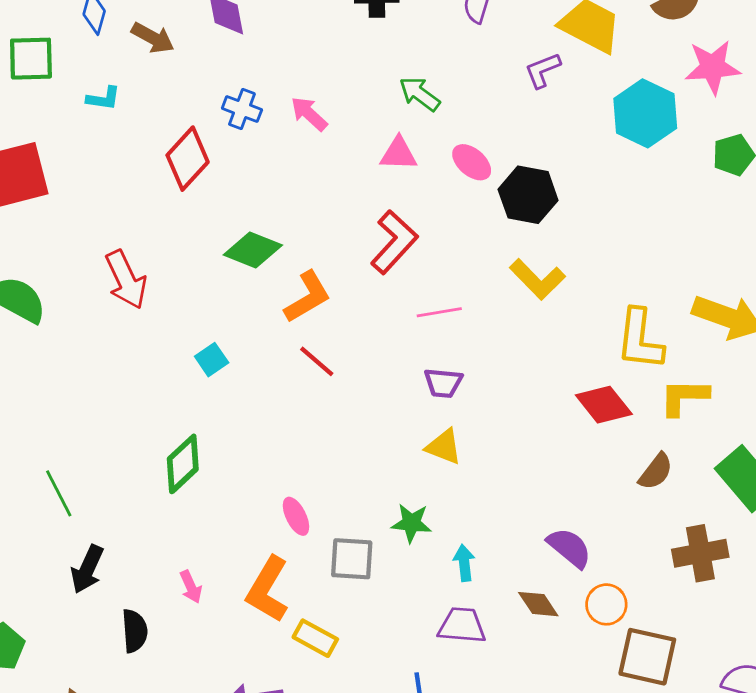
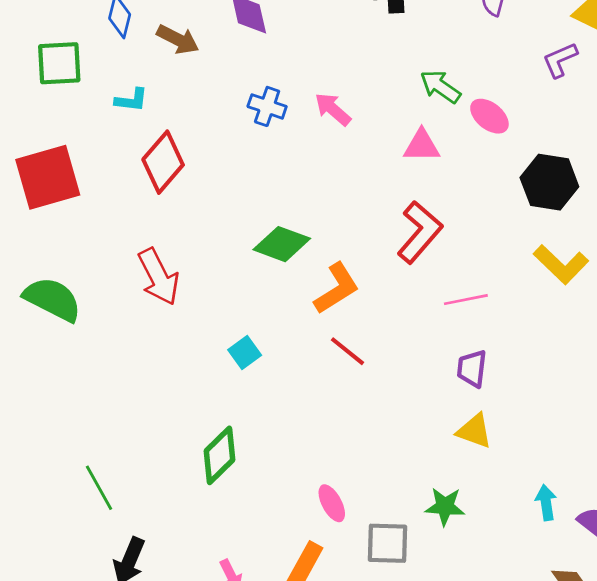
red diamond: (188, 159) -> (163, 162), moved
pink ellipse: (472, 162) -> (489, 116), moved
purple trapezoid: (443, 383) -> (472, 369), turned 93
cyan arrow: (464, 563) -> (546, 503), moved

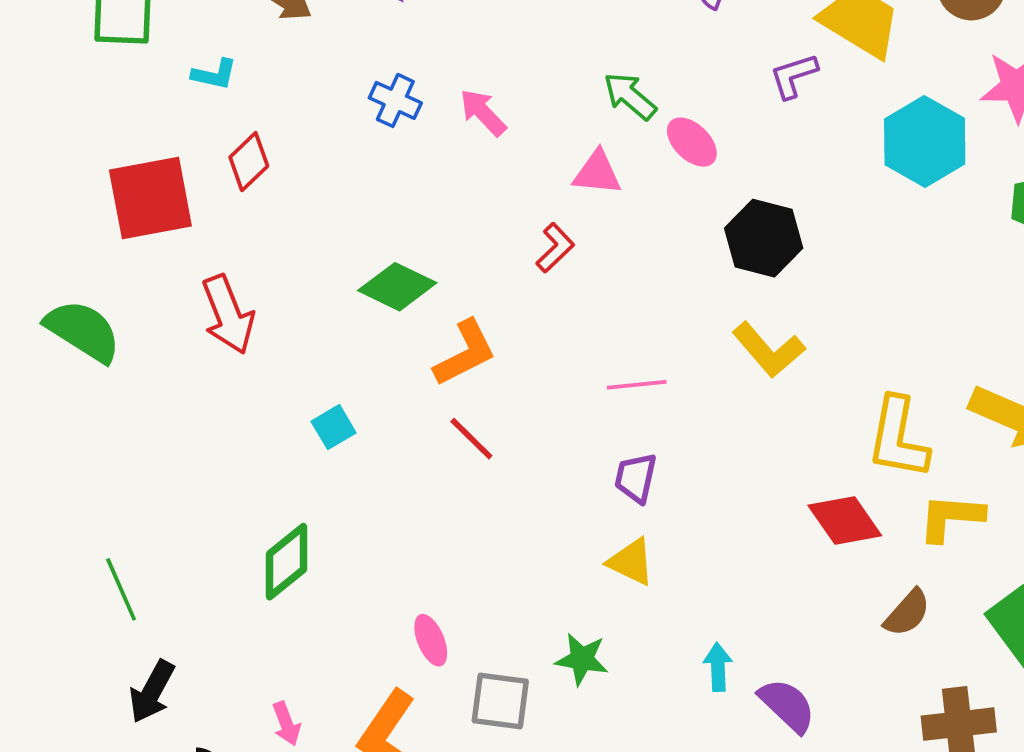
red diamond: (163, 162) -> (249, 162), size x0.7
red square: (48, 177) -> (150, 198), moved
red L-shape: (420, 232) -> (555, 248), moved, size x0.6

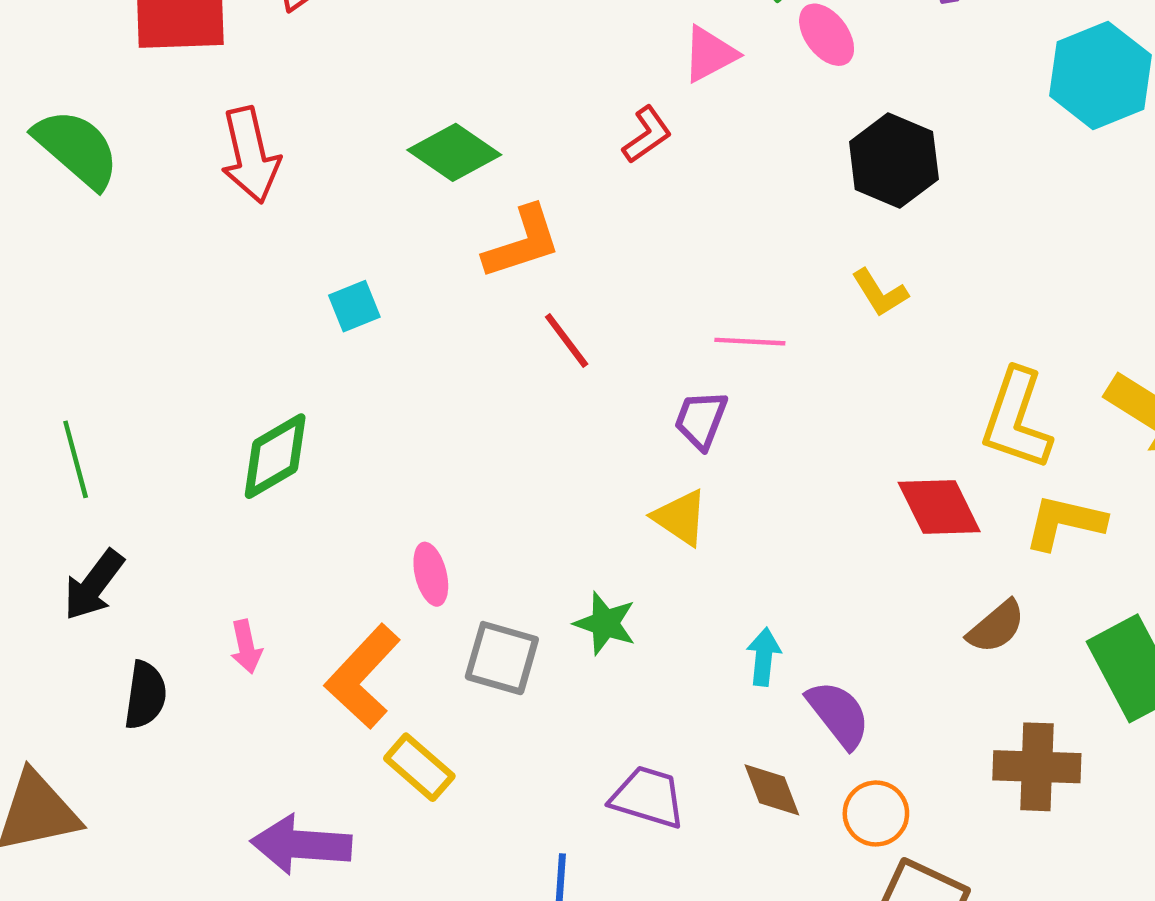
pink triangle: (597, 173) -> (710, 54), turned -42
yellow L-shape: (769, 350) -> (880, 293), size x0.7
pink line: (637, 385) -> (750, 342), moved
red line: (471, 439) -> (567, 340), moved

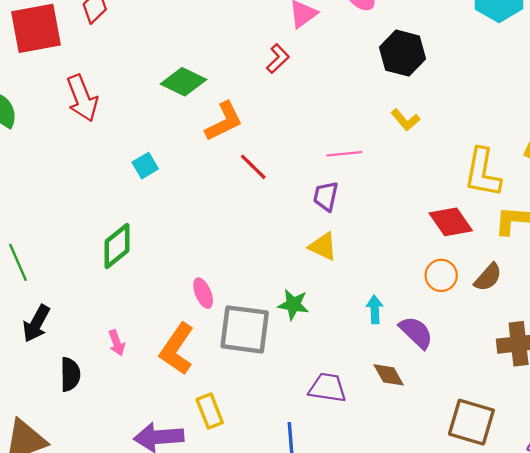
gray square: (502, 658) -> (245, 329), size x1.4
yellow rectangle: (419, 767) -> (210, 411), moved, turned 36
orange circle: (876, 813) -> (441, 275), moved

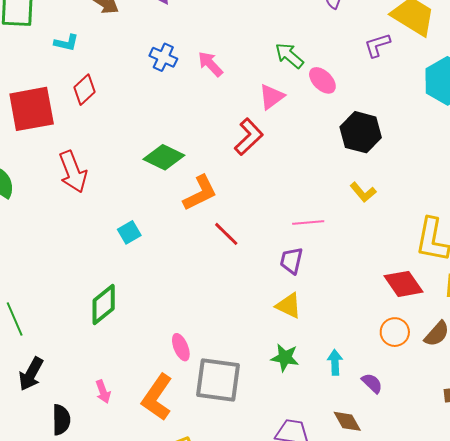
red L-shape: (278, 59) -> (249, 137), size x1.4
green star: (293, 305) -> (285, 358), moved
purple semicircle: (416, 332) -> (372, 383), size x0.7

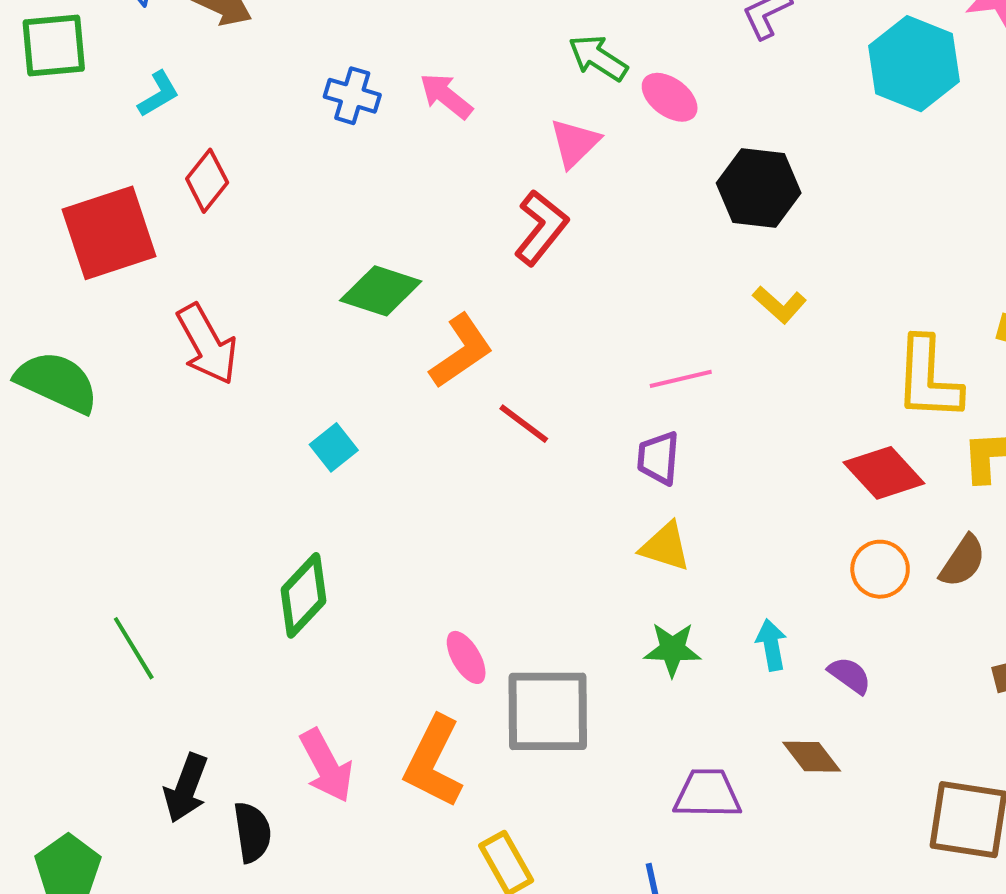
cyan L-shape: (66, 43) -> (159, 94), turned -35
black arrow: (31, 374) -> (186, 788), moved
pink arrow: (103, 392) -> (326, 766), size x1.6

